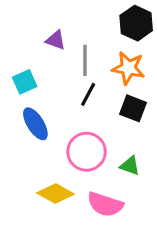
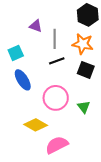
black line: (88, 94) -> (57, 61), turned 42
green triangle: (130, 166) -> (84, 107), turned 32
pink semicircle: (105, 204) -> (57, 145), moved, turned 135

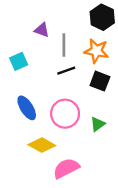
blue ellipse: (23, 80) -> (27, 108), moved
green triangle: (84, 107) -> (98, 124), turned 32

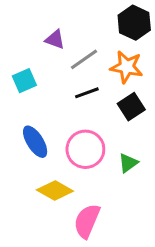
gray line: (64, 45) -> (84, 59), turned 55
black square: (100, 81) -> (131, 107), turned 36
pink semicircle: (66, 168) -> (87, 221), turned -40

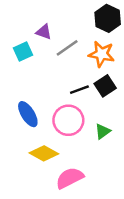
cyan square: (24, 81) -> (23, 52), moved
black line: (87, 93) -> (79, 90), moved
pink semicircle: (87, 221) -> (70, 178), turned 40

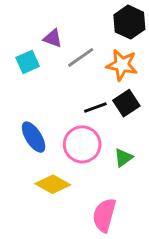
pink semicircle: (70, 178) -> (104, 215), moved, turned -48

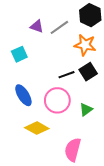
gray line: (81, 57) -> (59, 27), moved
cyan square: (28, 62) -> (19, 54), moved

